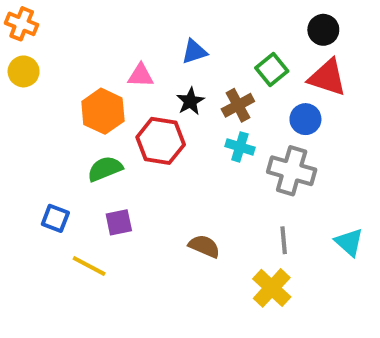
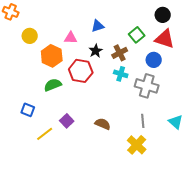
yellow circle: (24, 71) -> (30, 36), moved
purple square: (119, 222) -> (67, 121), moved, turned -32
yellow line: (89, 266) -> (45, 134), turned -66

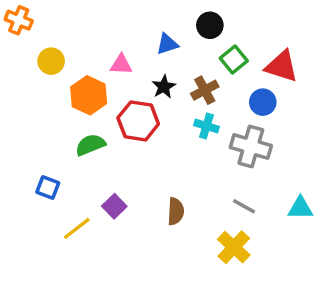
black circle: (163, 15) -> (210, 25), moved
gray line: (143, 121) -> (244, 206), turned -56
cyan triangle: (176, 122) -> (300, 208), turned -42
brown semicircle: (103, 124) -> (176, 211), turned 70

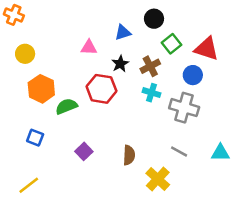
yellow circle: (51, 61) -> (25, 54), moved
orange hexagon: (89, 95) -> (41, 89), moved
yellow line: (77, 228) -> (29, 185), moved
yellow cross: (234, 247) -> (158, 179), moved

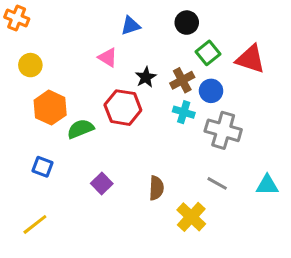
blue triangle: (123, 32) -> (131, 26), moved
pink triangle: (89, 48) -> (108, 57), turned 30
blue circle: (193, 75) -> (211, 91), moved

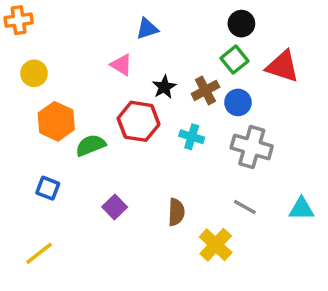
orange cross: (17, 18) -> (19, 20), turned -30
black circle: (187, 23) -> (241, 24), moved
cyan cross: (184, 112) -> (192, 137), moved

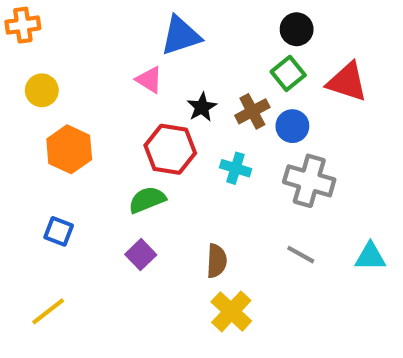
blue triangle: (147, 29) -> (181, 36), size x1.5
green semicircle: (91, 145) -> (147, 200), moved
yellow cross: (216, 245) -> (231, 311), moved

